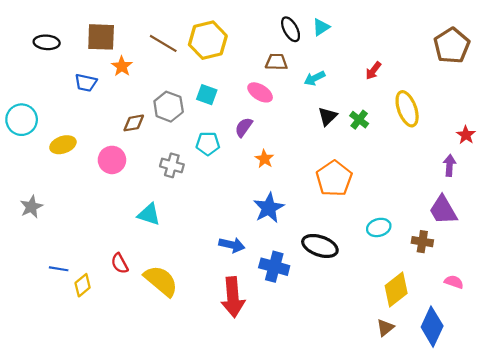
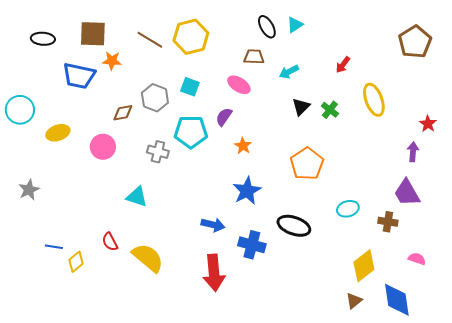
orange star: (122, 66) -> (112, 61), turned -30
blue trapezoid: (86, 83) -> (79, 76), size x1.6
cyan pentagon: (208, 144) -> (191, 132), size x1.5
blue diamond: (432, 327) -> (397, 300), turned -33

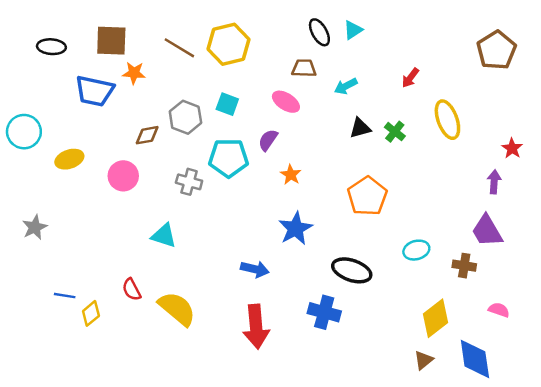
black triangle: (301, 107) -> (360, 128), turned 30
blue cross: (252, 245) -> (324, 312), moved

